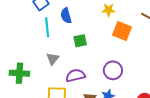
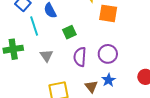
green cross: (19, 73) -> (13, 49), moved
purple semicircle: (75, 76) -> (80, 57), moved, turned -60

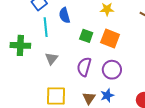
orange square: (108, 13) -> (110, 38), moved
green square: (69, 32) -> (86, 36), moved, turned 32

